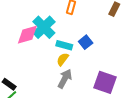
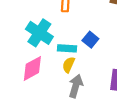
pink diamond: (27, 35) -> (32, 68), moved

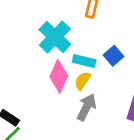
pink diamond: (32, 68) -> (59, 76), moved, turned -48

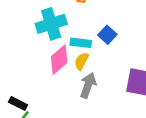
cyan cross: (55, 37) -> (51, 24), turned 36
pink diamond: (59, 76) -> (59, 60), turned 32

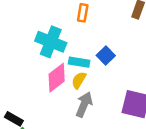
cyan cross: (51, 24) -> (51, 42), turned 36

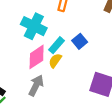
cyan rectangle: (79, 62) -> (56, 45), turned -63
gray arrow: (84, 105) -> (36, 85), moved

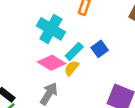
pink diamond: (37, 57) -> (52, 63), turned 60

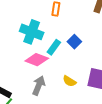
yellow semicircle: (72, 68) -> (69, 81), moved, turned -88

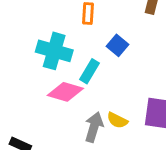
blue square: (74, 42) -> (118, 45), moved
gray arrow: (39, 85) -> (94, 127), moved

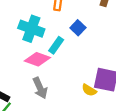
yellow semicircle: (117, 120) -> (89, 90), moved
gray arrow: (94, 127) -> (40, 88), moved, turned 135

